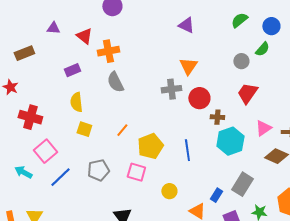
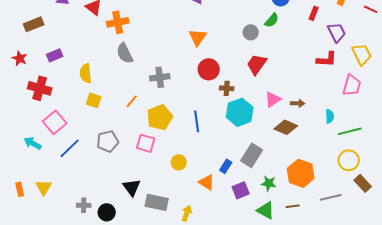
purple rectangle: (72, 70) -> (55, 55), moved
gray cross: (171, 89) -> (160, 77), moved

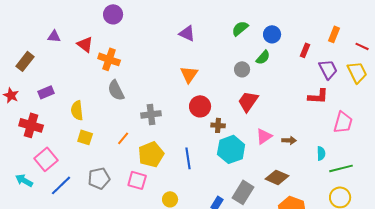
orange cross: (118, 22) -> (109, 59), turned 30
brown rectangle: (34, 24) -> (25, 61), turned -30
yellow trapezoid: (362, 54) -> (357, 72), moved
brown diamond: (286, 127) -> (277, 177), moved

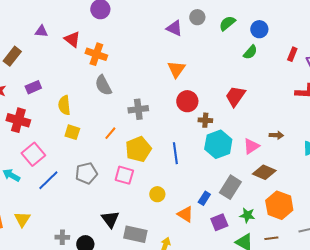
red rectangle: (305, 50) -> (292, 54), moved
gray circle: (242, 69) -> (197, 17), moved
pink triangle: (264, 136) -> (251, 146), moved

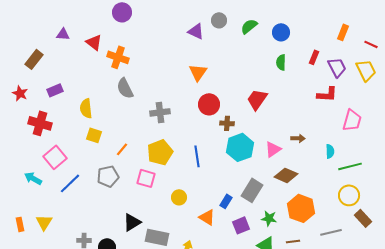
green semicircle: (250, 52) -> (281, 62), moved, turned 140
orange line: (110, 133) -> (122, 149), moved
black triangle: (110, 219) -> (132, 222), turned 36

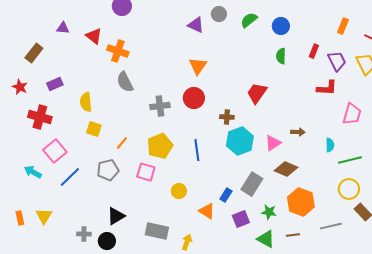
red circle: (209, 104) -> (194, 98), moved
black triangle: (132, 222) -> (116, 216), moved

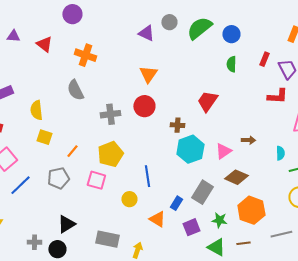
green semicircle: (249, 20) -> (199, 28), size x1.5
orange cross: (118, 51) -> (85, 55), moved
blue line: (197, 150) -> (147, 176), moved

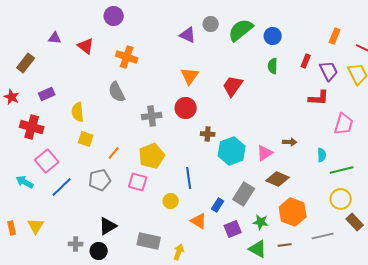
red trapezoid: (207, 101) -> (233, 86), moved
brown cross: (177, 125) -> (208, 134), moved

